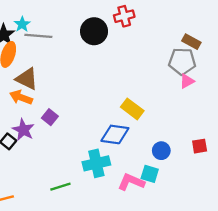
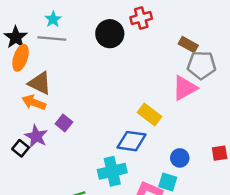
cyan star: (22, 24) -> (53, 19), moved
brown rectangle: (191, 42) -> (188, 45), moved
pink triangle: (187, 81) -> (185, 88), moved, size x1.6

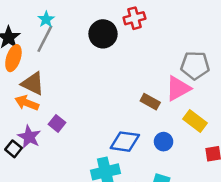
gray line: (52, 39) -> (45, 39), turned -68
brown rectangle: (188, 45) -> (150, 102), moved
yellow rectangle: (150, 115) -> (195, 121), moved
blue circle: (180, 158) -> (164, 142), moved

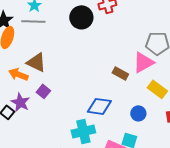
gray line: (45, 39) -> (33, 21), turned 65
brown triangle: (33, 84) -> (36, 62), moved
blue circle: (164, 142) -> (138, 113), moved

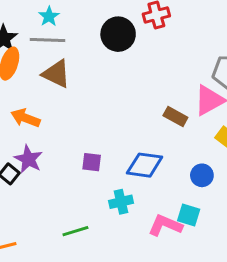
brown triangle: (36, 62) -> (56, 74), moved
purple square: (43, 91) -> (92, 162), moved, turned -32
cyan cross: (83, 131) -> (121, 202), size x0.7

